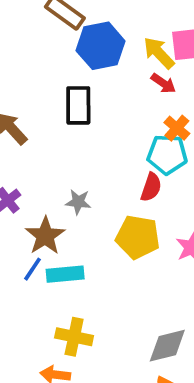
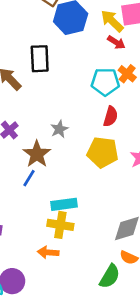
black rectangle: (78, 105) -> (40, 59), moved
cyan pentagon: (167, 154) -> (105, 82), moved
gray star: (78, 202) -> (59, 129), turned -30
cyan rectangle: (65, 274) -> (64, 204), moved

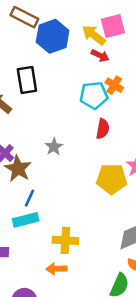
yellow pentagon: (103, 152) -> (112, 179), moved
brown star: (37, 154) -> (18, 169), moved
cyan rectangle: (64, 204) -> (26, 220), moved

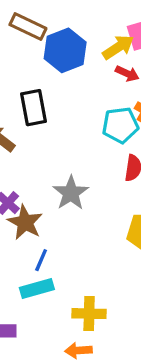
yellow arrow: (94, 35) -> (118, 47), turned 110
gray star: (54, 147) -> (71, 193), size x1.5

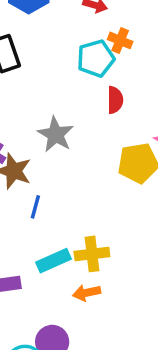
cyan rectangle: (37, 288) -> (53, 261), moved

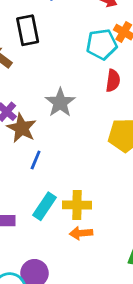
cyan rectangle: (53, 261) -> (45, 206), turned -40
orange arrow: (87, 293) -> (81, 233), moved

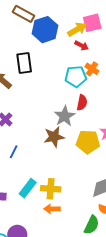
gray star: (60, 102) -> (65, 116), moved
brown star: (22, 128) -> (54, 137), moved, turned 30
blue line: (36, 160) -> (14, 152), moved

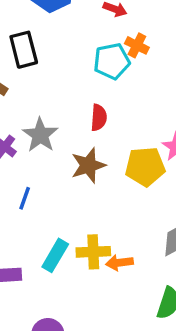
red semicircle: (82, 103) -> (99, 118), moved
gray star: (65, 116) -> (40, 135), moved
orange arrow: (52, 209) -> (119, 263), moved

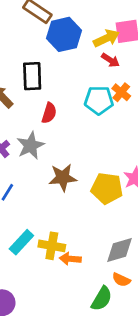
red semicircle: (99, 118) -> (49, 113), moved

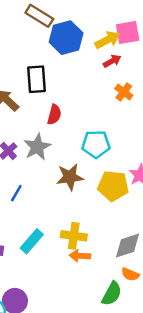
red arrow: (110, 60) -> (112, 61), turned -60
cyan pentagon: (99, 100) -> (96, 144), moved
yellow cross: (52, 246) -> (74, 236), moved

